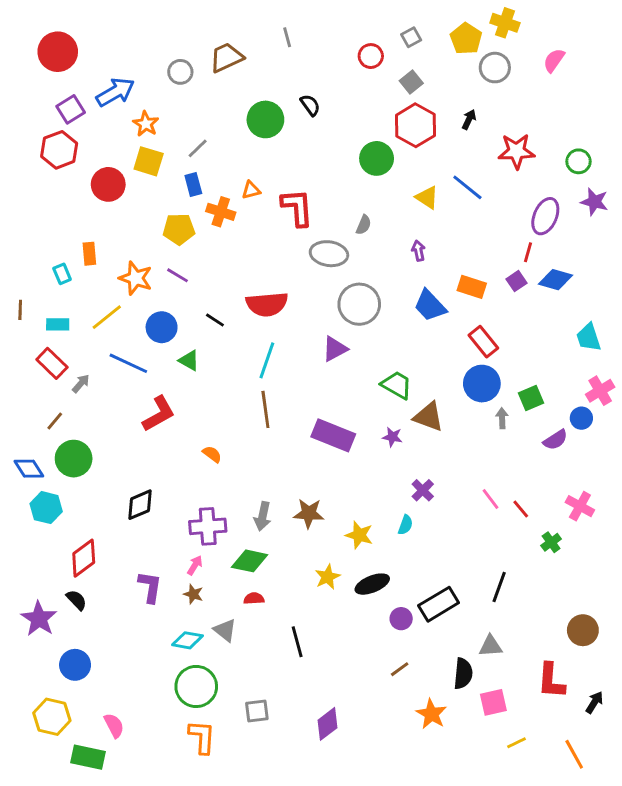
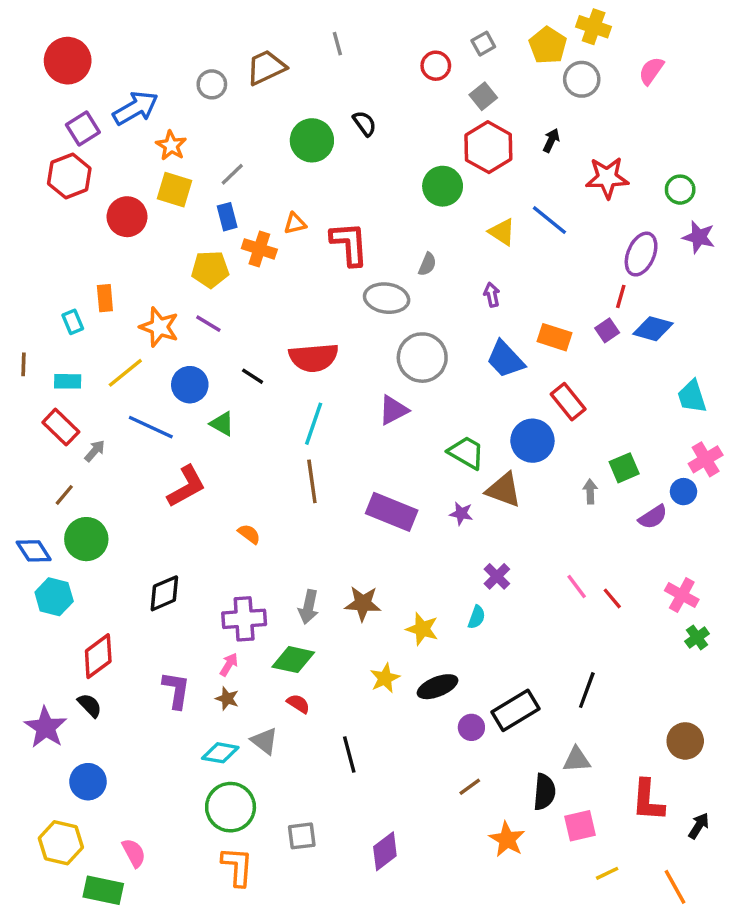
blue circle: (482, 384) -> (532, 441), moved
green cross: (551, 542) -> (697, 637), moved
red semicircle: (254, 598) -> (298, 704), turned 36

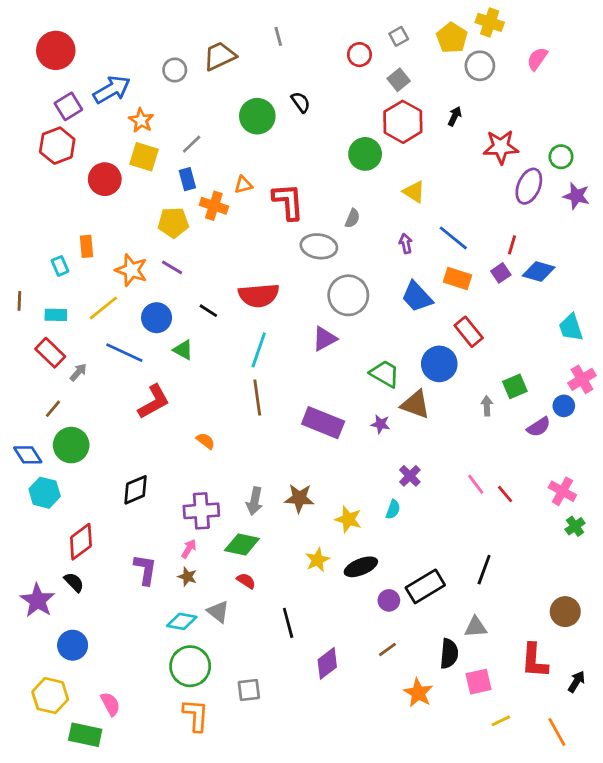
blue line: (549, 220) -> (453, 238), moved
purple ellipse: (641, 254) -> (529, 186), moved
purple diamond: (385, 851) -> (327, 663), moved

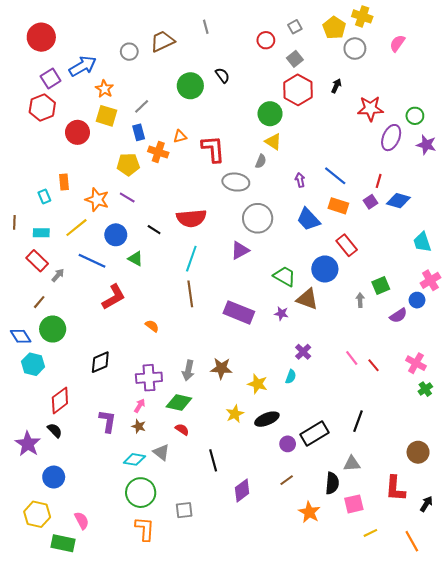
yellow triangle: (414, 192) -> (273, 142), moved

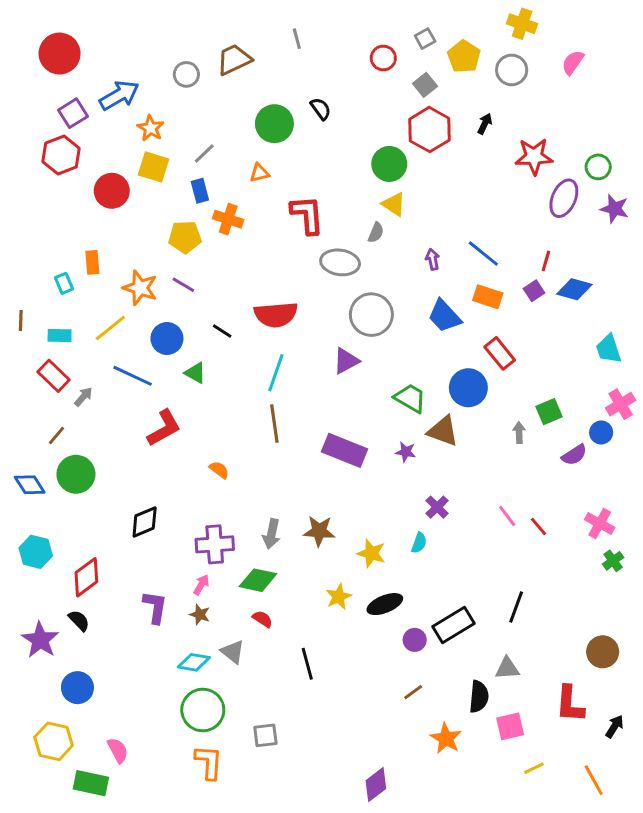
yellow pentagon: (334, 28) -> (464, 57), moved
orange triangle: (180, 136) -> (259, 173), moved
cyan hexagon: (33, 364) -> (36, 552), moved
purple diamond: (242, 490) -> (376, 785), moved

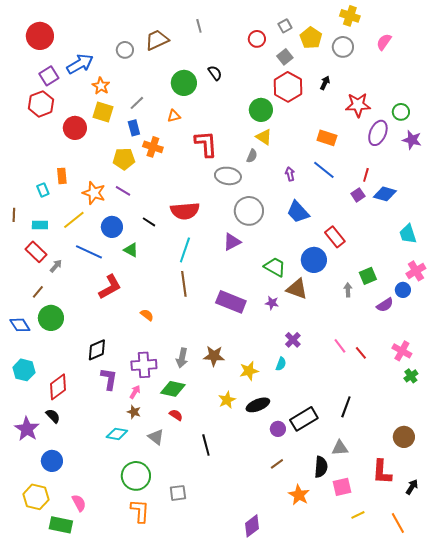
orange rectangle: (488, 297) -> (327, 138), moved
yellow star: (371, 553) -> (249, 371), turned -30
purple L-shape: (155, 607) -> (109, 379), moved
cyan diamond: (194, 662) -> (117, 434), moved

